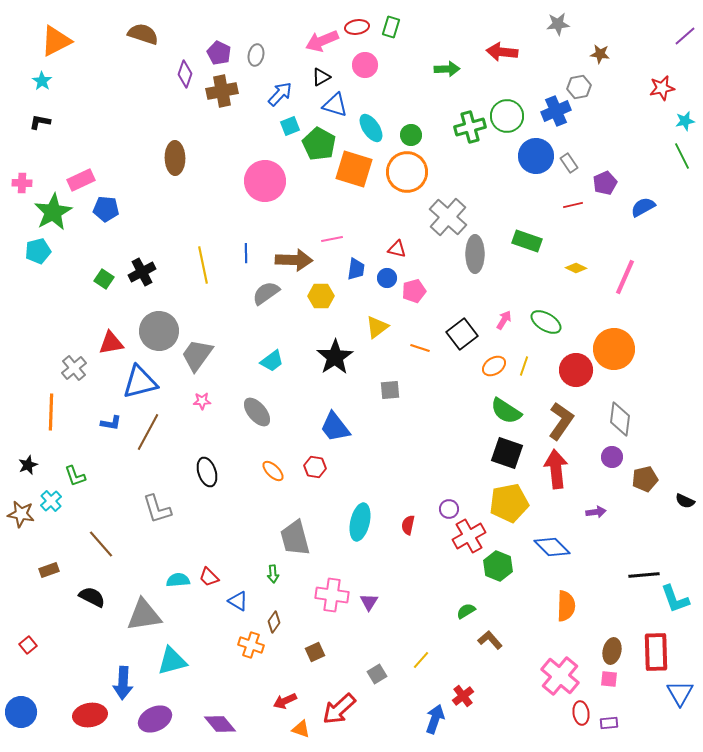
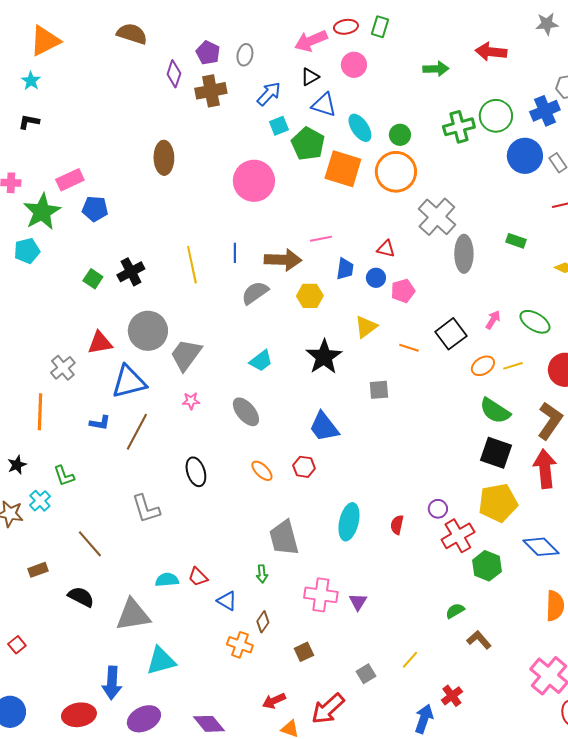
green rectangle: (527, 241) -> (516, 241), size x0.7
yellow line: (524, 366) -> (513, 366), turned 54

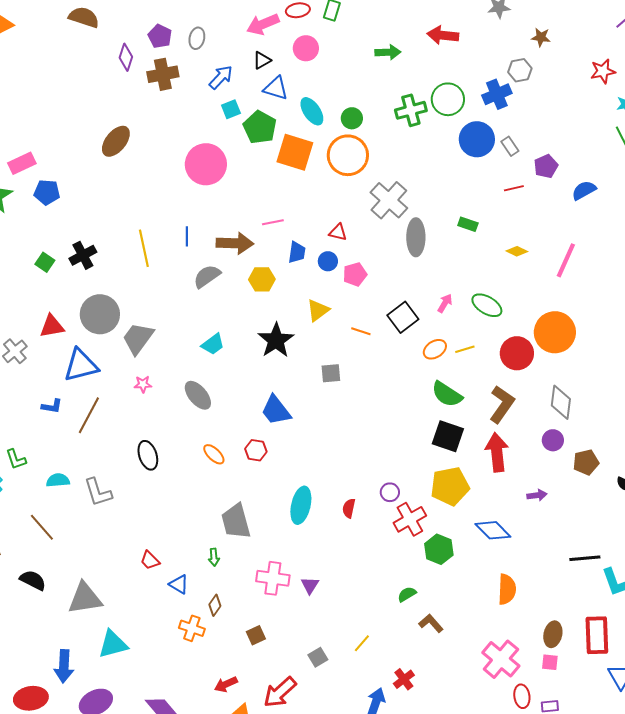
brown ellipse: (164, 158) -> (116, 141), turned 40
cyan semicircle: (167, 580) -> (58, 480), moved

